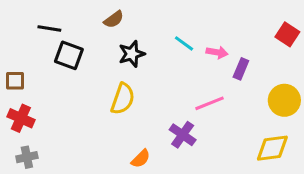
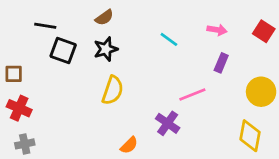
pink arrow: (217, 52) -> (217, 30), moved
black star: (132, 54) -> (106, 49), moved
yellow diamond: (272, 148) -> (250, 136), turned -72

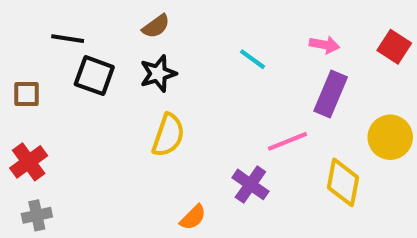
purple rectangle: (221, 63) -> (331, 94), size x1.5
brown square: (14, 74) -> (27, 94), moved
red cross: (19, 108) -> (29, 162), turned 30
yellow diamond: (250, 136) -> (343, 182), moved

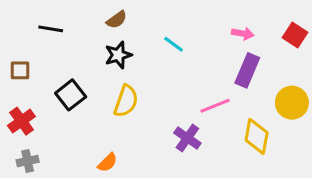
cyan line: (253, 59) -> (174, 44), moved
black square: (94, 76) -> (71, 95), moved, turned 32
orange semicircle: (193, 217) -> (108, 163), moved

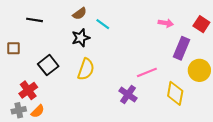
cyan line: (174, 44) -> (103, 24), moved
purple rectangle: (247, 70) -> (182, 48), moved
red cross: (21, 121) -> (28, 90), moved
orange semicircle: (108, 163) -> (38, 111), moved

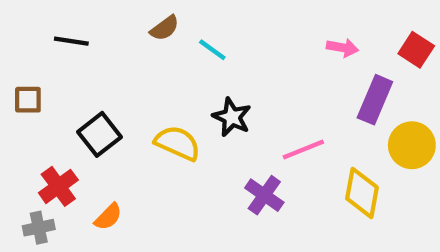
black star: (81, 38) -> (232, 117), moved, turned -30
yellow semicircle: (86, 69) -> (178, 143), turned -85
orange semicircle: (38, 111) -> (108, 217), moved

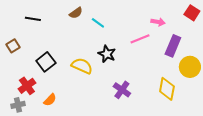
red square: (416, 50) -> (192, 13), moved
brown square: (28, 100) -> (13, 46), turned -32
pink line: (303, 150) -> (140, 39), moved

